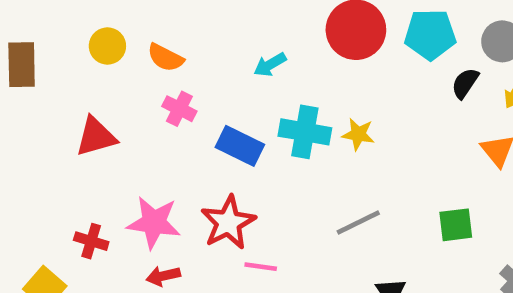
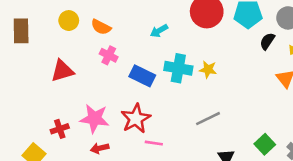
green square: (456, 225) -> (265, 144), moved, turned -36
red cross: (91, 241) -> (60, 129), turned -36

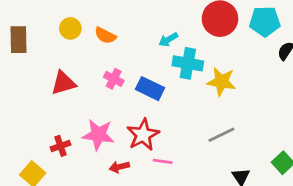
pink cross: (109, 55) -> (114, 79), moved
cyan cross: (178, 68) -> (188, 63), moved
yellow star: (208, 70) -> (221, 82), size x1.5
red arrow: (100, 148) -> (119, 167), moved

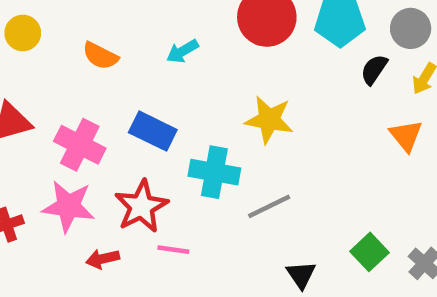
orange semicircle: (105, 35) -> (100, 56), moved
cyan cross: (188, 63) -> (214, 172), moved
pink cross: (114, 79) -> (80, 145), moved, size x1.5

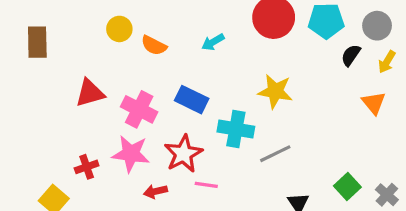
yellow circle: (23, 33) -> (119, 29), moved

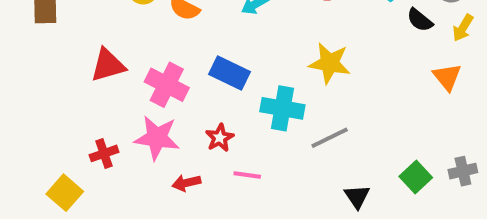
black semicircle: (351, 55) -> (420, 20), turned -85
red star: (183, 154) -> (220, 138), size x0.6
gray cross: (387, 195) -> (463, 171), moved, turned 35

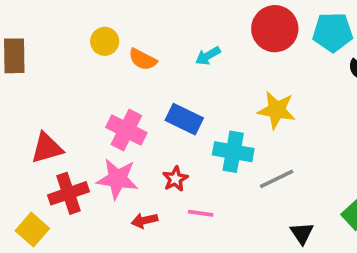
red triangle: (108, 65) -> (47, 148), moved
red cross: (104, 153) -> (68, 193), size x1.5

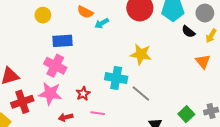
orange semicircle: (143, 59) -> (85, 12), moved
blue rectangle: (184, 119) -> (62, 41), moved, turned -30
gray line: (277, 179) -> (141, 94), turned 66

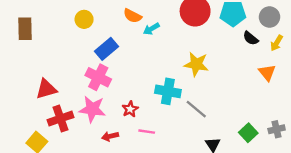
blue rectangle: (62, 41) -> (107, 49), turned -36

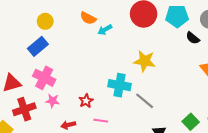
blue rectangle: (107, 49) -> (38, 46), moved
pink cross: (98, 77) -> (44, 78), moved
pink star: (92, 109) -> (53, 101), size x0.6

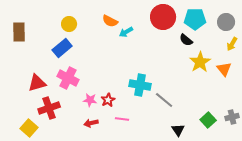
black semicircle: (193, 38) -> (186, 40), moved
yellow star: (145, 61) -> (200, 62), moved, turned 30
pink star: (53, 101) -> (90, 100), moved

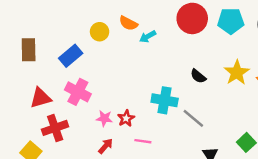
yellow circle: (69, 24) -> (100, 32), moved
brown rectangle: (19, 32) -> (29, 50), moved
black semicircle: (186, 40) -> (198, 76), moved
red arrow: (91, 123) -> (106, 146), turned 144

